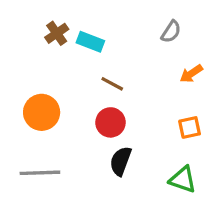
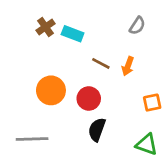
orange arrow: (191, 74) -> (128, 66), moved, turned -36
brown line: (112, 84) -> (101, 63), moved
orange circle: (42, 112) -> (51, 90), moved

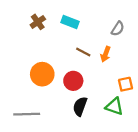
gray semicircle: (137, 26) -> (118, 29), moved
cyan rectangle: (73, 34) -> (70, 22), moved
green triangle: (147, 144) -> (114, 106), moved

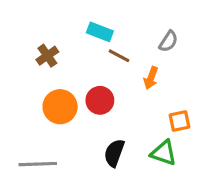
brown cross: (38, 22) -> (47, 56), moved
brown line: (83, 52) -> (119, 56), moved
red circle: (73, 81) -> (100, 100), moved

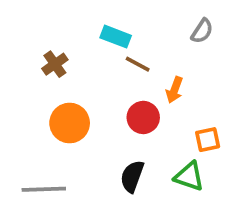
gray semicircle: (168, 41) -> (202, 31), moved
red circle: (100, 100) -> (143, 117), moved

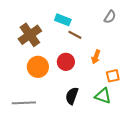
brown cross: (55, 64) -> (30, 35), size x1.6
orange arrow: (174, 90) -> (96, 57), moved
red circle: (143, 117) -> (66, 62), moved

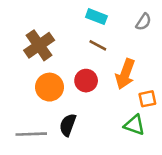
cyan rectangle: (63, 20) -> (96, 17), moved
orange arrow: (96, 57) -> (125, 74), size x1.6
black semicircle: (72, 96) -> (68, 125), moved

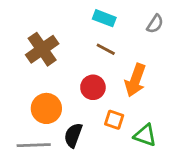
orange circle: (50, 87) -> (46, 108), moved
orange square: (147, 99) -> (114, 120), moved, turned 30

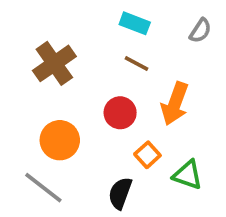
orange square: (114, 120) -> (147, 155), turned 30
black semicircle: (73, 135) -> (120, 193), moved
gray line: (34, 145) -> (43, 188), turned 40

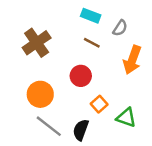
gray semicircle: (200, 31) -> (120, 28), moved
orange arrow: (175, 104) -> (132, 60), moved
gray line: (43, 188) -> (49, 126), moved

